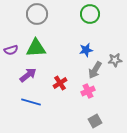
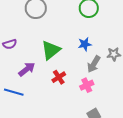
green triangle: (36, 48) -> (51, 50), moved, turned -35
blue line: (31, 102) -> (14, 92), moved

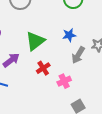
pink cross: (87, 85) -> (64, 81), moved

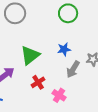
pink cross: (64, 81) -> (59, 95), turned -32

